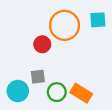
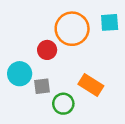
cyan circle: (18, 91) -> (20, 74), moved
orange rectangle: (81, 93) -> (91, 85), moved

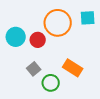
cyan circle: (20, 74) -> (16, 37), moved
gray square: (42, 86) -> (34, 69), turned -32

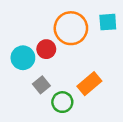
cyan circle: (16, 37) -> (23, 58), moved
orange rectangle: (73, 68) -> (89, 84), turned -72

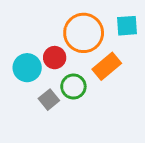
orange rectangle: (89, 84) -> (107, 66), moved
green circle: (62, 102) -> (73, 87), moved

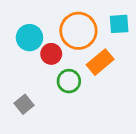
cyan circle: (27, 68) -> (29, 38), moved
gray square: (49, 100) -> (24, 104), moved

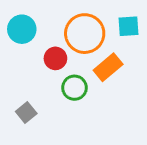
cyan circle: (29, 38) -> (22, 29), moved

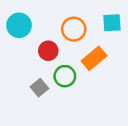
orange circle: (85, 34) -> (74, 29), size x0.7
gray square: (26, 113) -> (39, 88), moved

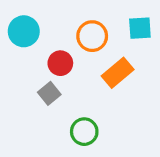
green circle: (65, 76) -> (84, 132), moved
gray square: (39, 88) -> (49, 93), moved

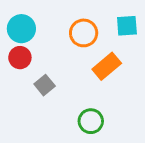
red circle: (60, 63) -> (20, 58), moved
green circle: (84, 132) -> (91, 121), moved

